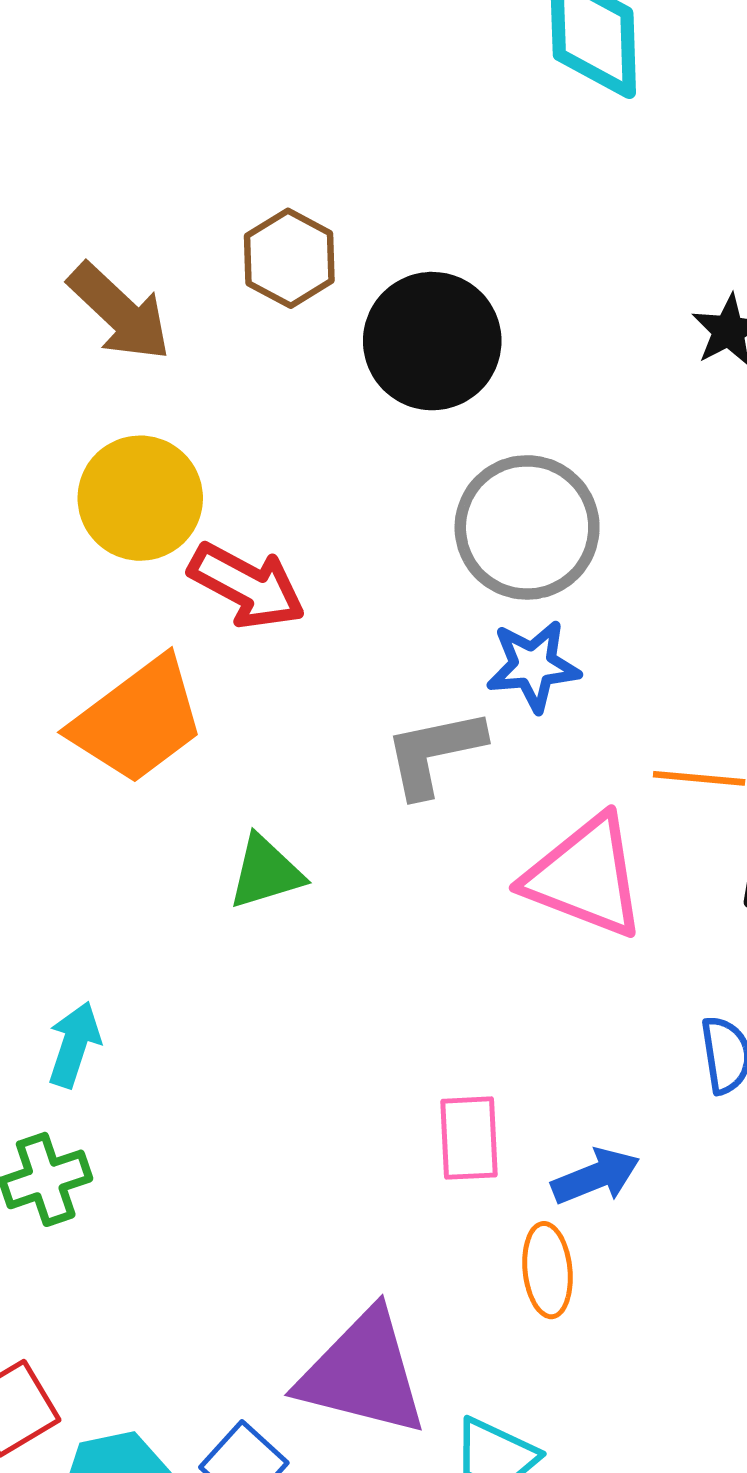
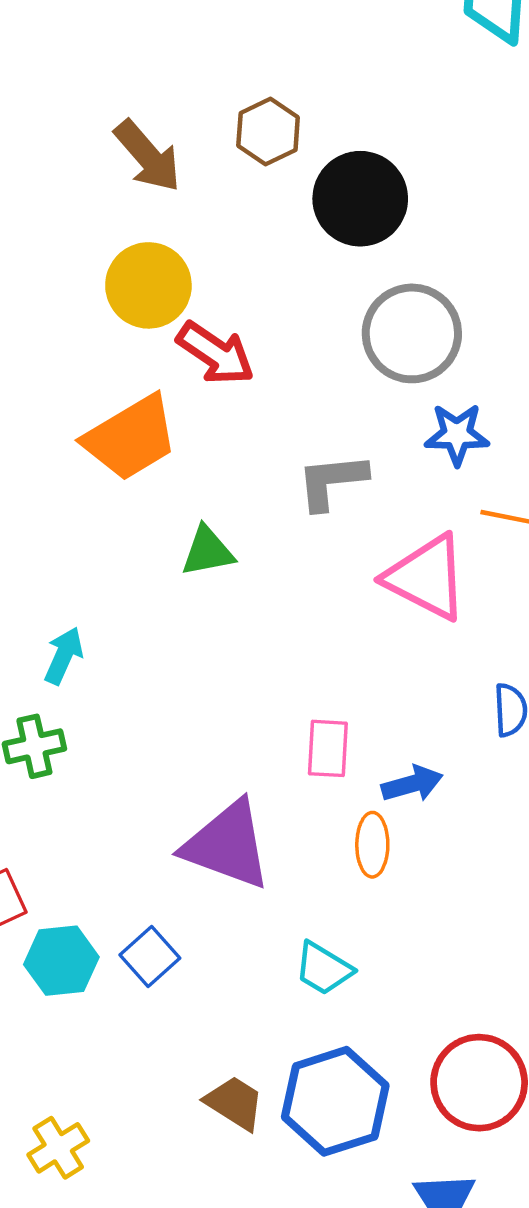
blue star: (533, 666) -> (457, 434), moved
purple triangle: (363, 1373) -> (227, 845), moved

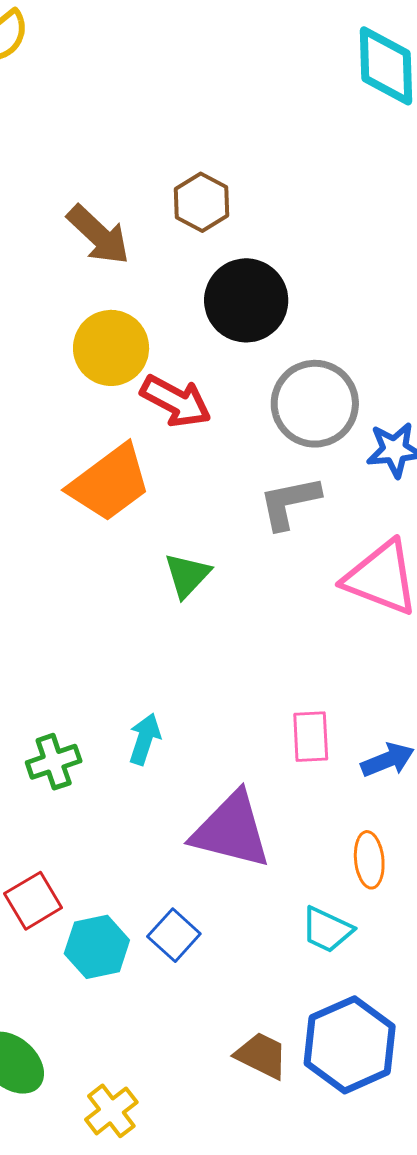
black circle: (360, 199) -> (246, 300), moved
gray circle: (412, 333) -> (315, 404), moved
green triangle: (208, 551) -> (187, 575), turned -30
cyan arrow: (64, 656) -> (145, 739), moved
orange ellipse: (372, 845) -> (369, 860), moved

